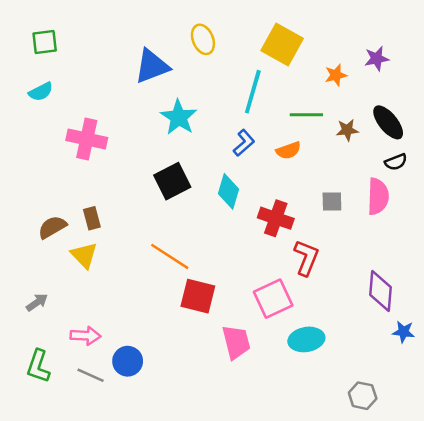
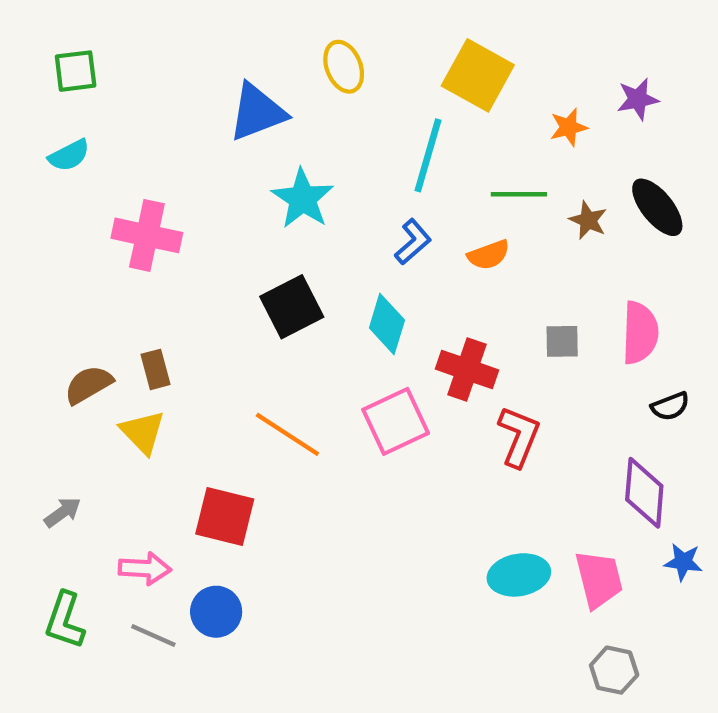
brown star: (347, 130) -> (588, 220), turned 30
black semicircle: (396, 162) -> (670, 406), moved
red square: (198, 296) -> (225, 517), moved
pink square: (273, 299) -> (396, 421), moved
pink trapezoid: (236, 342) -> (599, 579), moved

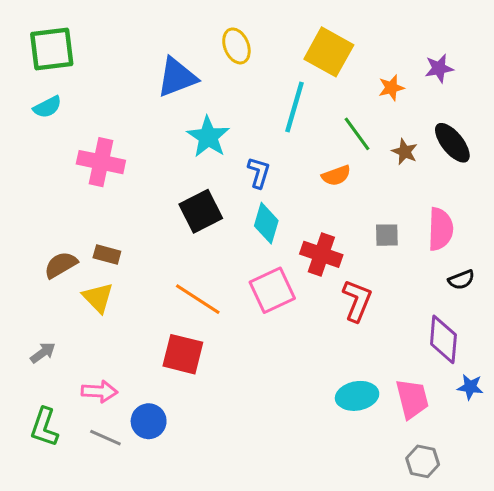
green square: (76, 71) -> (52, 49), size x1.5
green line: (519, 194) -> (357, 134), turned 54
blue L-shape: (413, 242) -> (259, 173), moved, turned -32
brown rectangle: (156, 369) -> (107, 254), turned -60
red square: (225, 517) -> (183, 354), moved

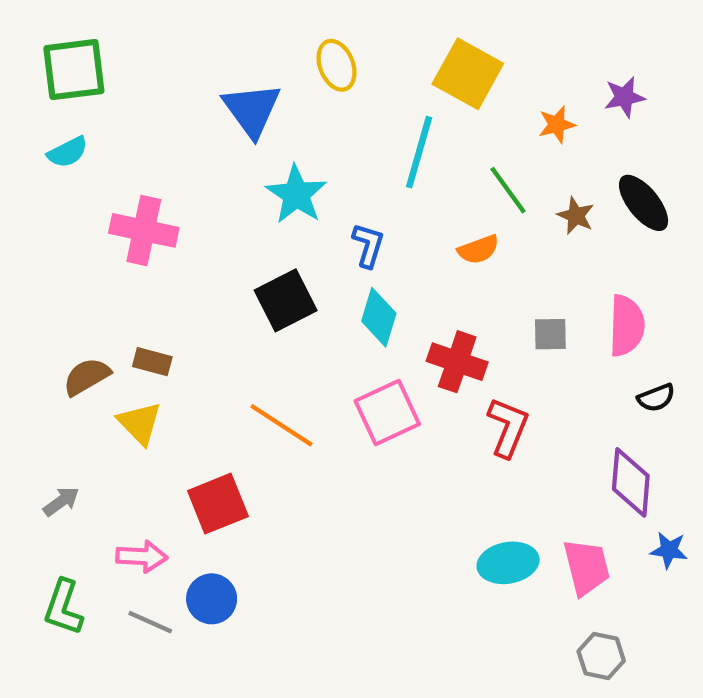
blue triangle: (177, 77) -> (252, 110), turned -45
red square: (183, 354) -> (218, 504), moved, turned -36

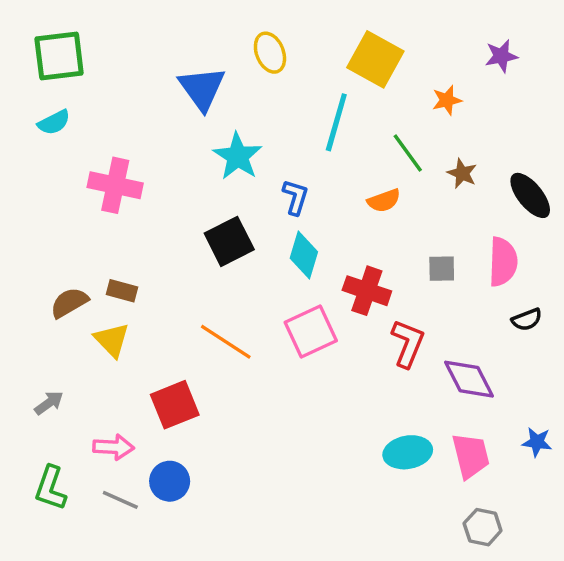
purple star: (624, 97) -> (501, 56), moved
black ellipse: (644, 203) -> (530, 195), moved
purple diamond: (631, 482) -> (469, 379), moved, turned -32

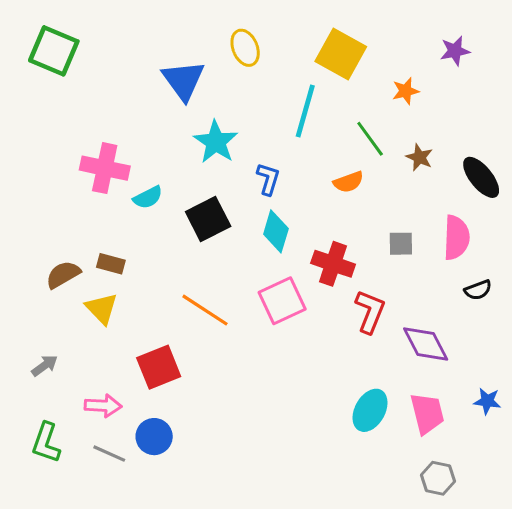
green square: (59, 56) -> (54, 51), turned 30
cyan semicircle: (54, 122) -> (148, 197), moved
cyan ellipse: (408, 452) -> (370, 410), turned -51

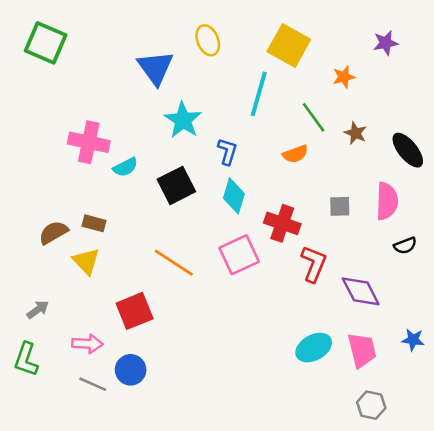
cyan ellipse: (370, 410) -> (314, 348), turned 32
green L-shape: (46, 443) -> (26, 359), moved

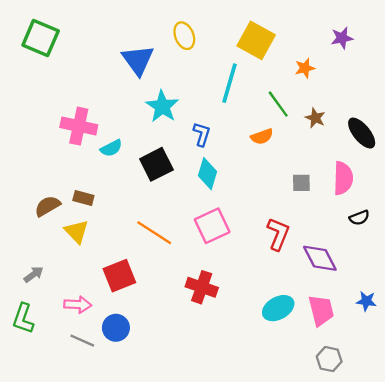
red cross: (282, 223) -> (202, 287), moved

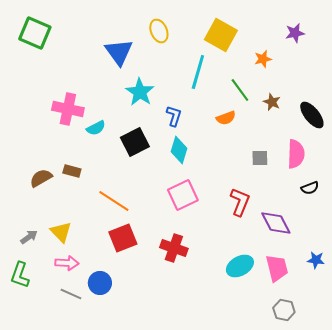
yellow triangle: (76, 232) -> (61, 232), moved
orange line: (154, 233) -> (114, 201), moved
red square: (119, 276) -> (123, 238), moved

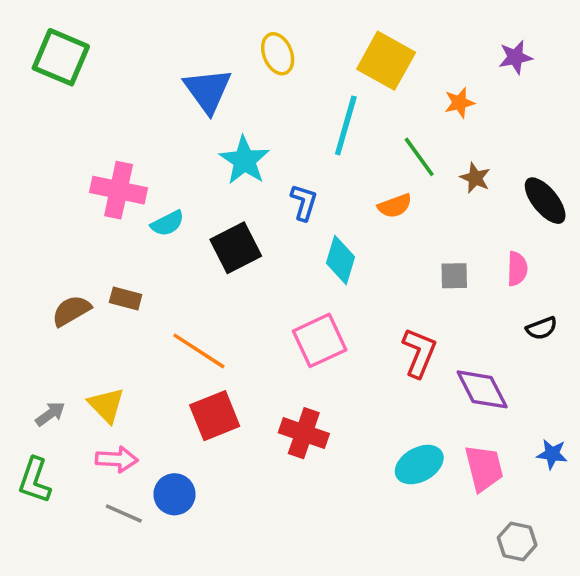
cyan diamond: (179, 150) -> (341, 260), moved
pink semicircle: (296, 154) -> (517, 269), size x0.7
gray hexagon: (284, 310) -> (517, 541), moved

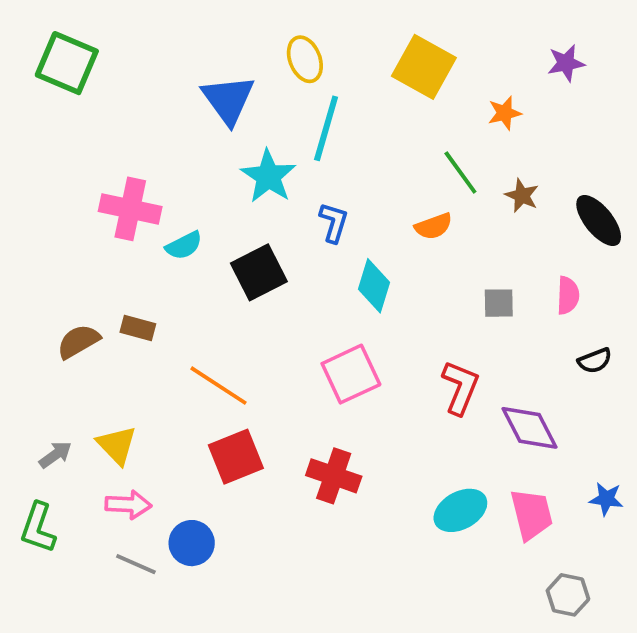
cyan line: (346, 125) -> (326, 128), moved

